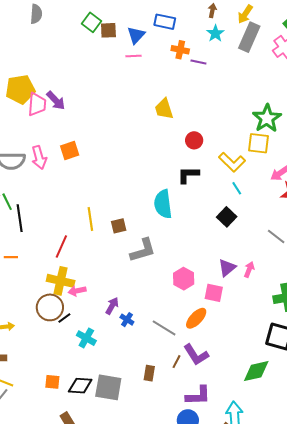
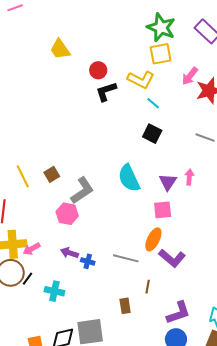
black L-shape: (188, 175) -> (106, 91), moved
cyan semicircle: (163, 204) -> (129, 178), moved
pink hexagon: (184, 279) -> (67, 214), moved
purple arrow: (112, 306) -> (69, 253), turned -84
purple L-shape: (196, 355) -> (172, 258), moved

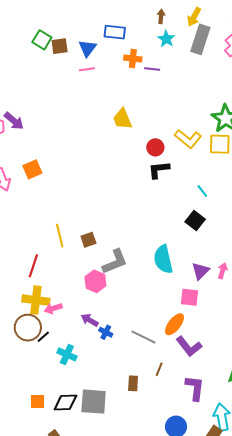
yellow L-shape: (141, 80) -> (188, 139), moved
purple L-shape: (178, 313) -> (195, 388), moved, turned -76

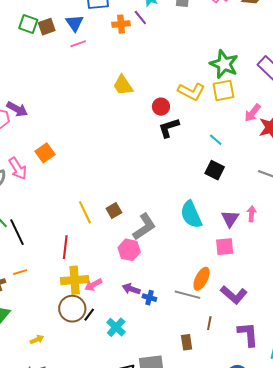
purple line: (152, 69) -> (140, 17), moved, turned 56
orange ellipse: (174, 324) -> (201, 279), moved
cyan cross: (67, 354) -> (116, 327), turned 30

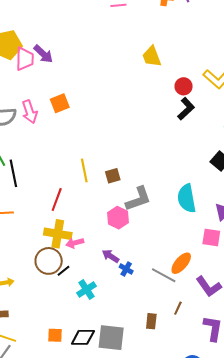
black L-shape: (169, 128) -> (186, 109), turned 140

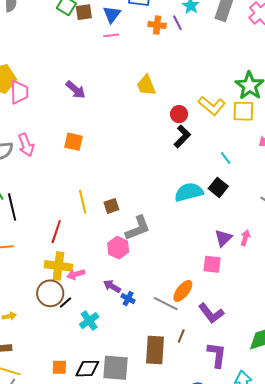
purple arrow: (43, 54) -> (76, 90), moved
orange square: (60, 103) -> (73, 142), moved, turned 36
cyan semicircle: (187, 198) -> (189, 192), moved, turned 88
brown rectangle: (151, 321) -> (155, 350), size x1.8

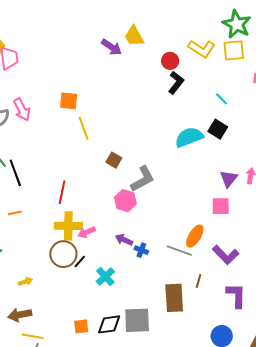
purple arrow: (76, 90) -> (112, 47), moved
yellow line: (83, 202) -> (84, 128), moved
brown square: (111, 206) -> (114, 160), turned -35

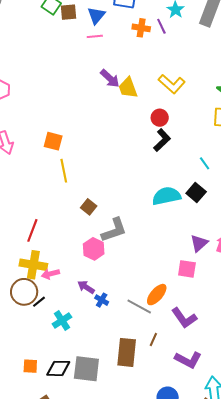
purple arrow: (112, 47) -> (110, 79), moved
yellow L-shape: (202, 49) -> (172, 84), moved
purple L-shape: (236, 295) -> (188, 360), turned 108

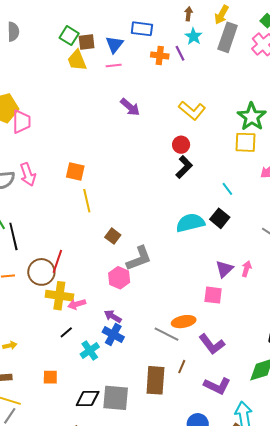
yellow trapezoid: (128, 88) -> (77, 60), moved
brown circle: (24, 292) -> (41, 272), moved
orange ellipse: (157, 295) -> (184, 322), turned 40
blue cross: (102, 300) -> (113, 334), moved, size x1.5
orange square: (30, 366) -> (50, 377), moved

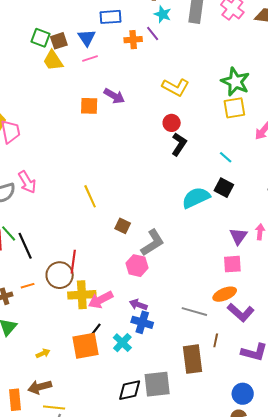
orange square: (75, 172) -> (89, 106), moved
pink arrow: (77, 304) -> (101, 300), size x1.4
orange ellipse: (184, 322) -> (225, 294), moved
orange square: (50, 377) -> (85, 346), moved, size x1.8

